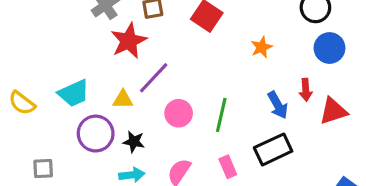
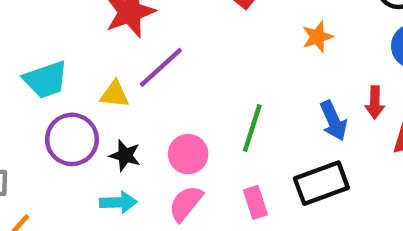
pink circle: (179, 113) -> (188, 154), moved

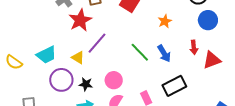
yellow triangle: (115, 94) -> (78, 58), turned 32
blue arrow: (334, 121) -> (164, 53), moved
green line: (252, 128) -> (140, 52), moved, turned -55

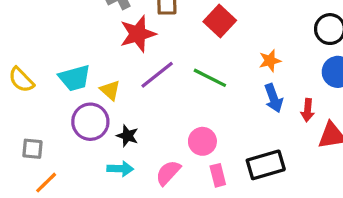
green line: (140, 52) -> (210, 78), moved, turned -30
blue arrow: (164, 53) -> (274, 98), moved
yellow triangle: (78, 58) -> (110, 90), moved
pink circle: (114, 80) -> (202, 141), moved

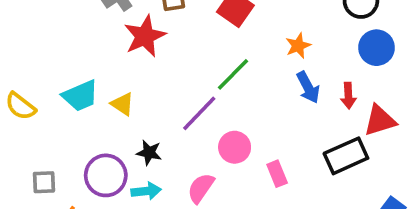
purple line: (157, 75) -> (199, 113), moved
green line: (210, 78) -> (233, 74), turned -64
purple circle: (90, 122) -> (106, 175), moved
black rectangle: (266, 165) -> (346, 156), moved
pink rectangle: (218, 175) -> (277, 174), moved

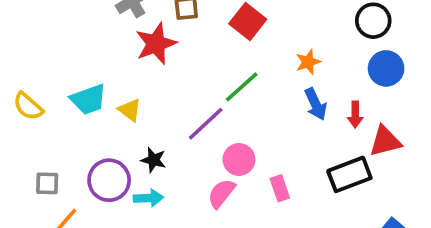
pink semicircle: (201, 188) -> (221, 193), moved

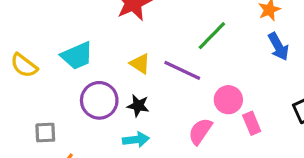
yellow triangle: (130, 110) -> (140, 64), moved
purple line: (206, 124) -> (182, 70), turned 72
pink circle: (239, 159) -> (228, 100), moved
purple circle: (109, 180) -> (99, 100), moved

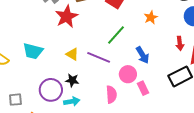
blue arrow: (278, 47) -> (143, 55), moved
cyan trapezoid: (77, 56) -> (33, 51), turned 40
purple circle: (99, 100) -> (51, 90), moved
pink semicircle: (200, 131) -> (111, 94), turned 144

